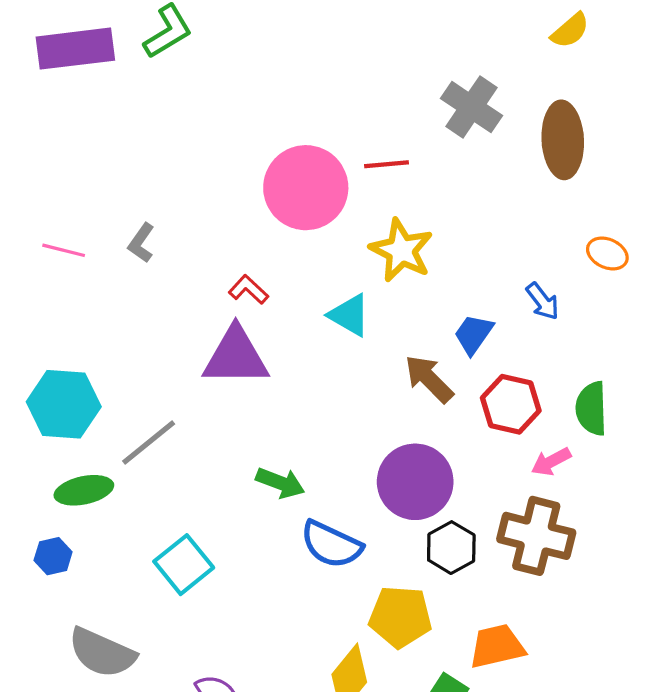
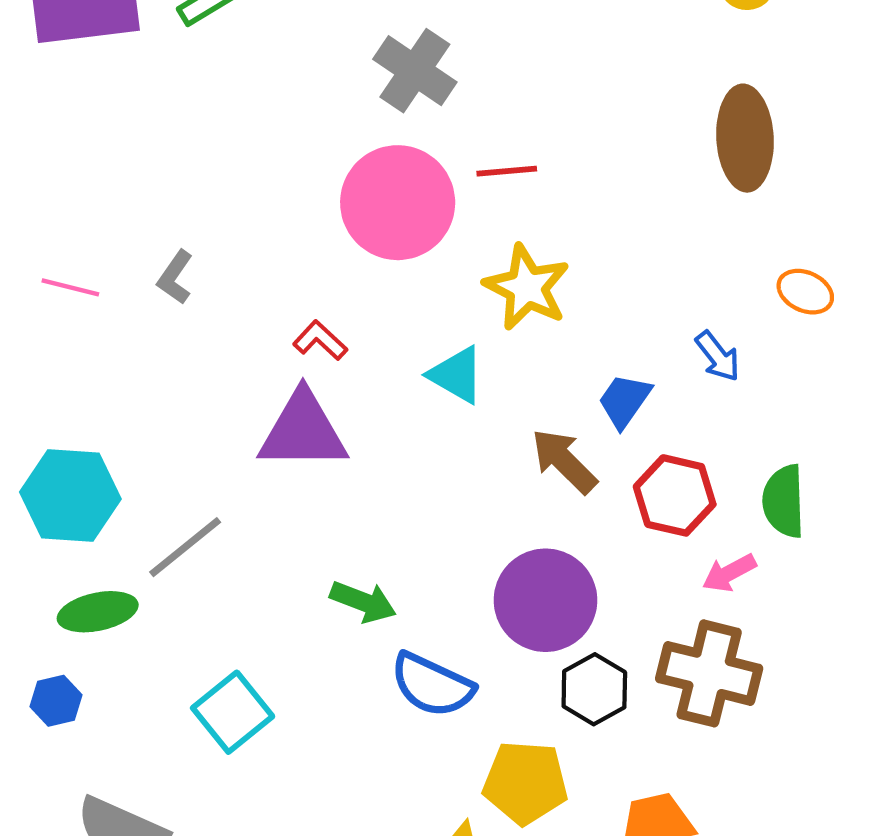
gray cross: (471, 107) -> (415, 71), moved

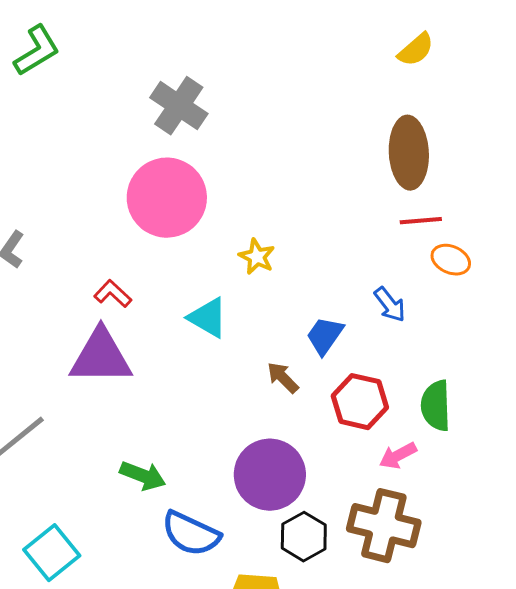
red line: (507, 171) -> (421, 221), moved
yellow star: (527, 287) -> (257, 257), size x0.6
brown arrow: (564, 461) -> (283, 378), size x0.7

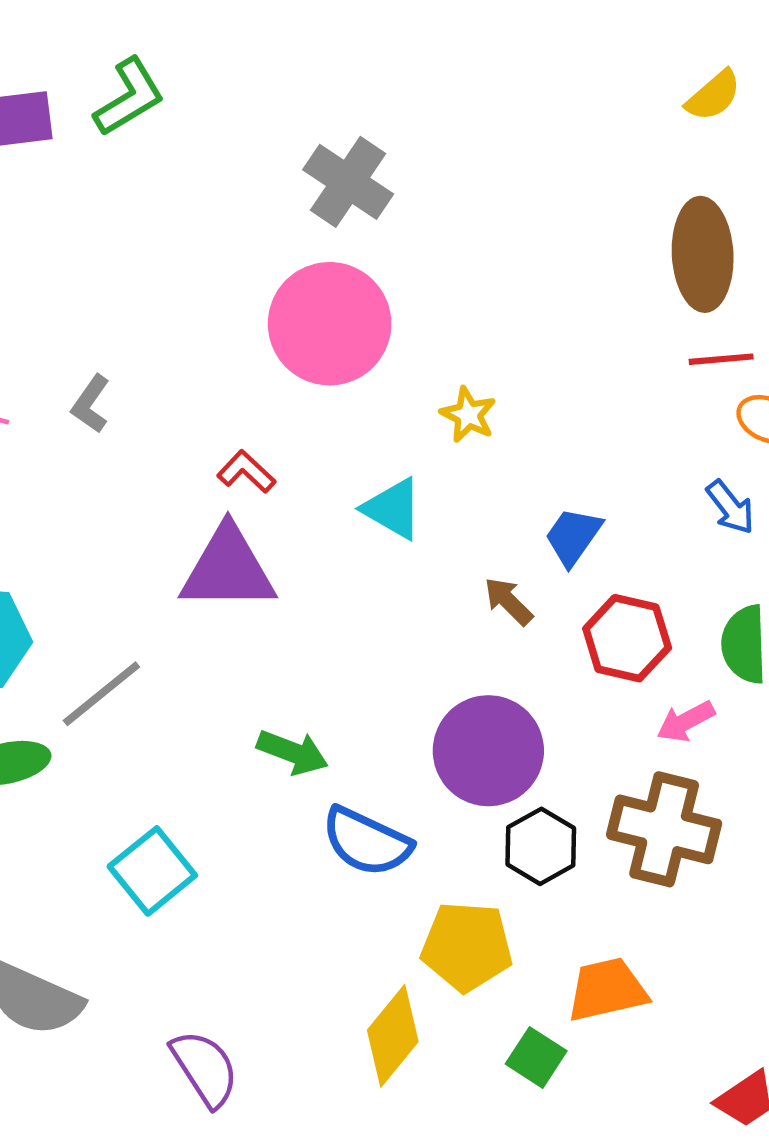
blue arrow: (390, 305) -> (730, 507), moved

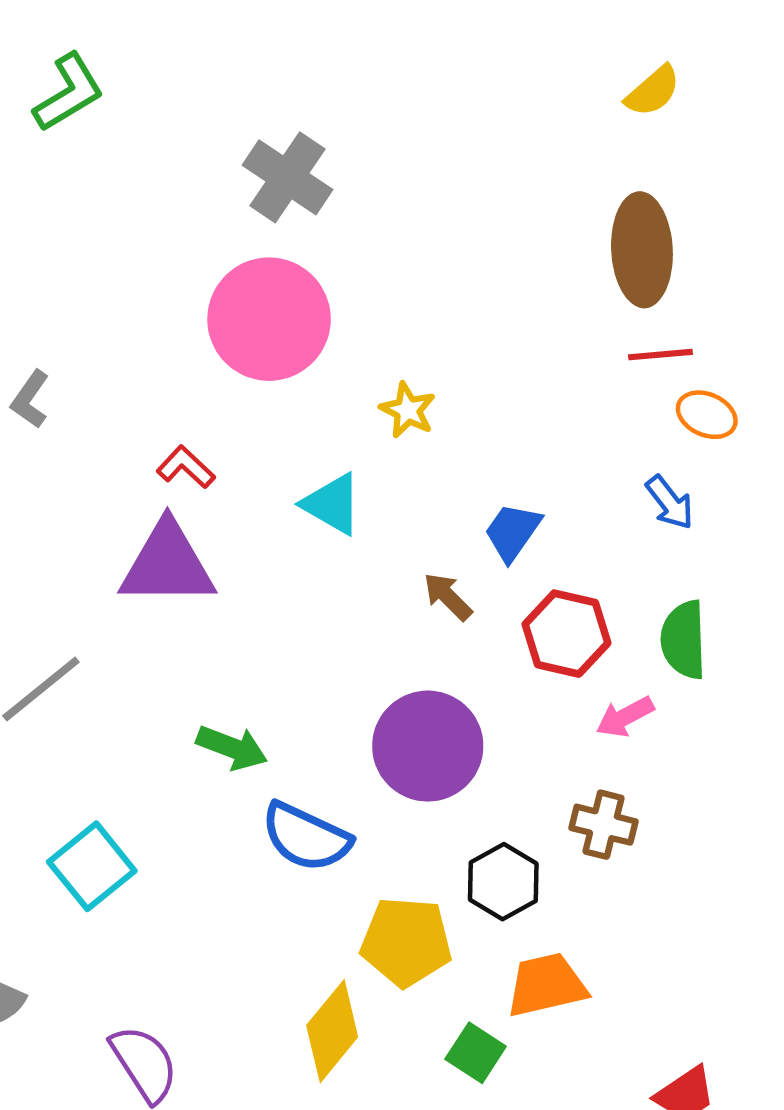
brown cross: (664, 829) -> (603, 825), size x0.6
black hexagon: (541, 846) -> (503, 882), moved

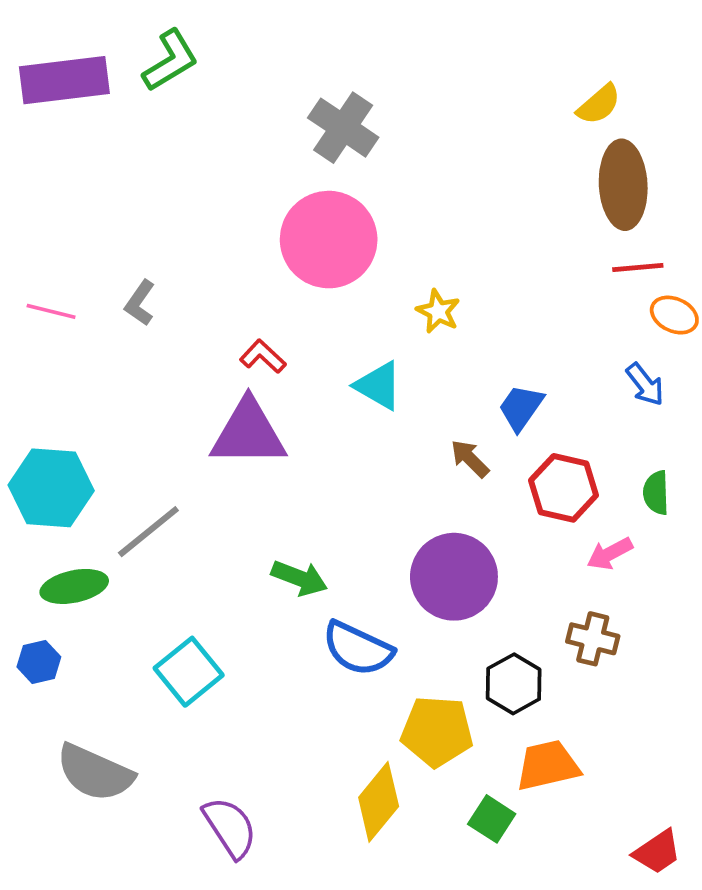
yellow semicircle: (653, 91) -> (599, 104), moved
green semicircle: (684, 640) -> (656, 493), size x0.7

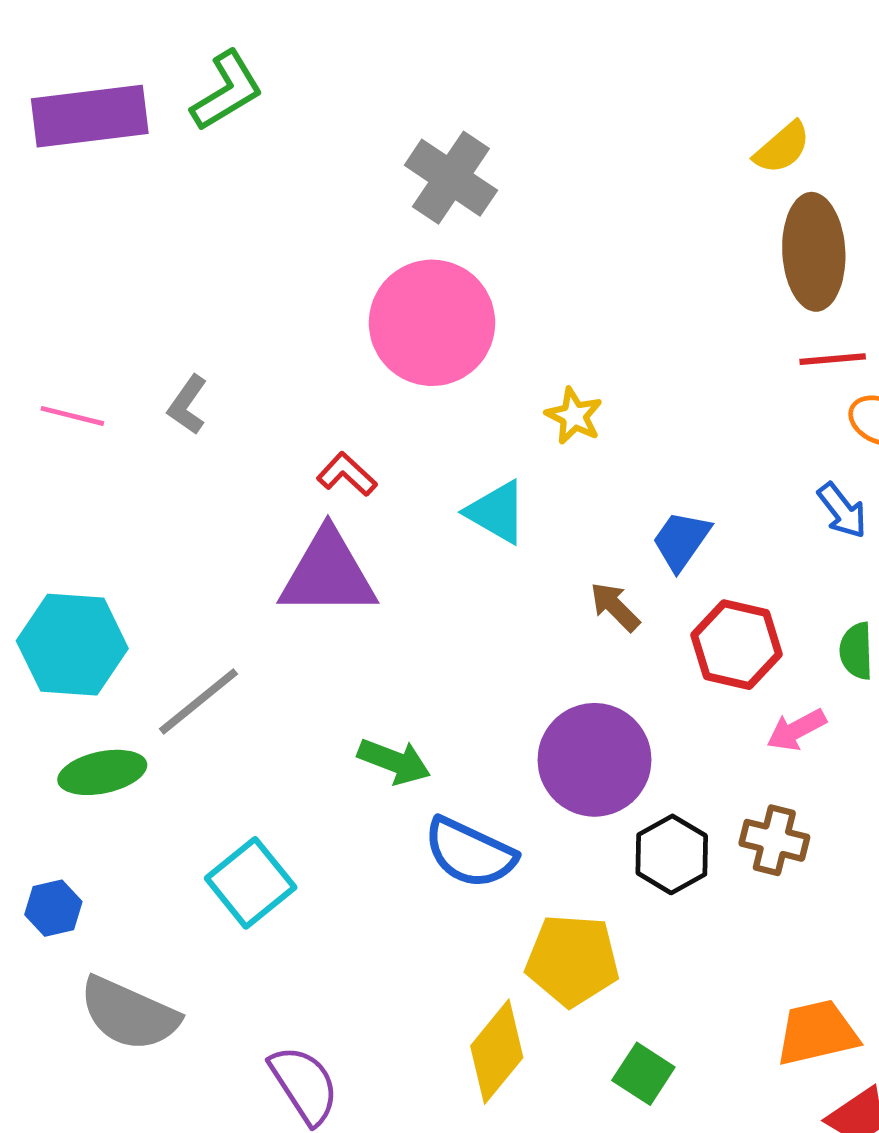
blue hexagon: (39, 662) -> (53, 908), moved
black hexagon: (514, 684) -> (672, 854), moved
orange trapezoid: (548, 765) -> (817, 1033), moved

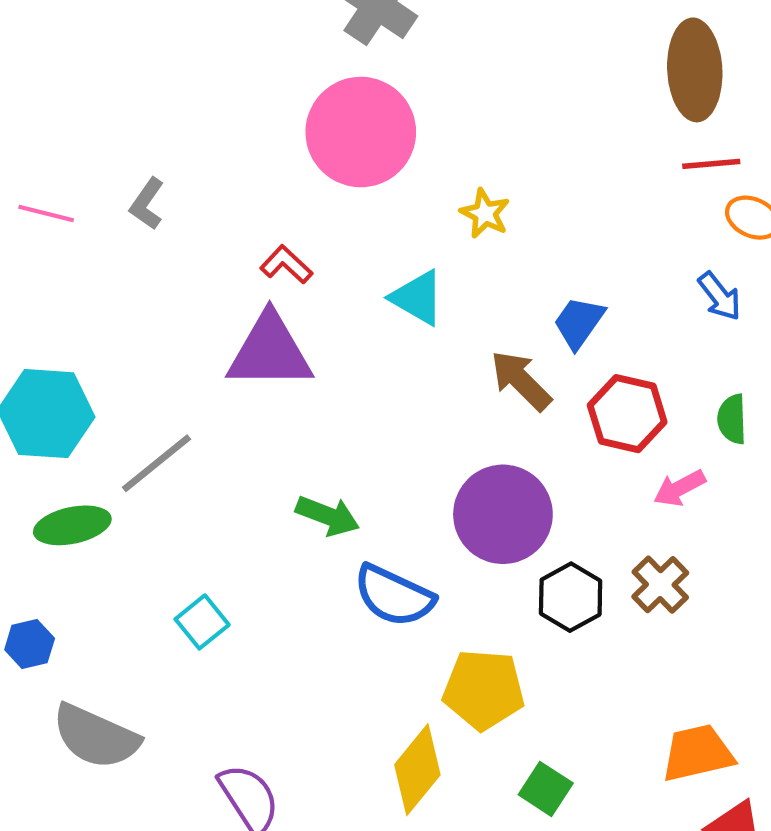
brown arrow: (615, 607) -> (521, 380), size x1.4
brown cross: (774, 840) -> (660, 585), turned 32
cyan square: (251, 883) -> (202, 622), size x0.7

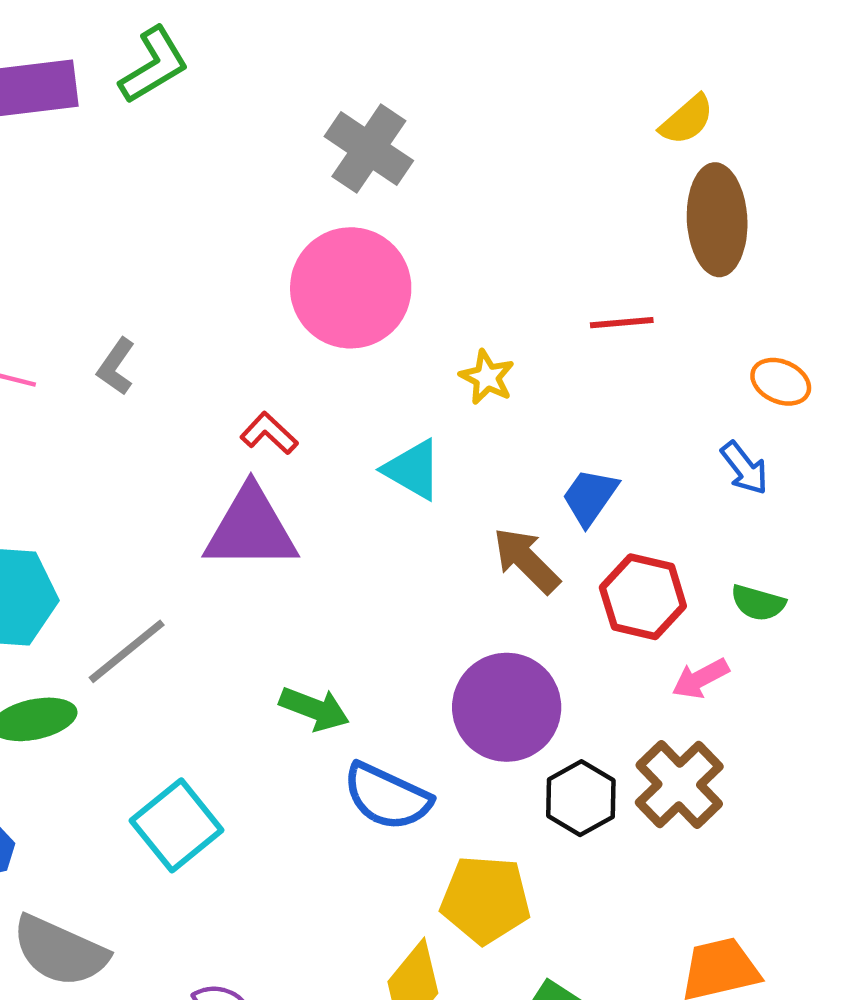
red line: (711, 164) -> (622, 323), moved
green semicircle: (732, 419) -> (758, 603), turned -72
brown cross: (660, 585) -> (679, 784), size x1.4
cyan square: (202, 622) -> (177, 825), size x1.5

